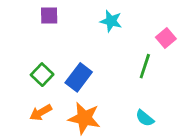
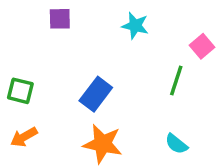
green square: (42, 75) -> (20, 91), moved, turned -30
orange arrow: (41, 113) -> (24, 137), moved

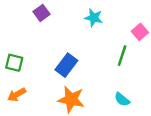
purple square: (60, 19) -> (41, 13), turned -35

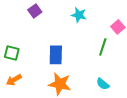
blue rectangle: (66, 65) -> (56, 55), turned -36

